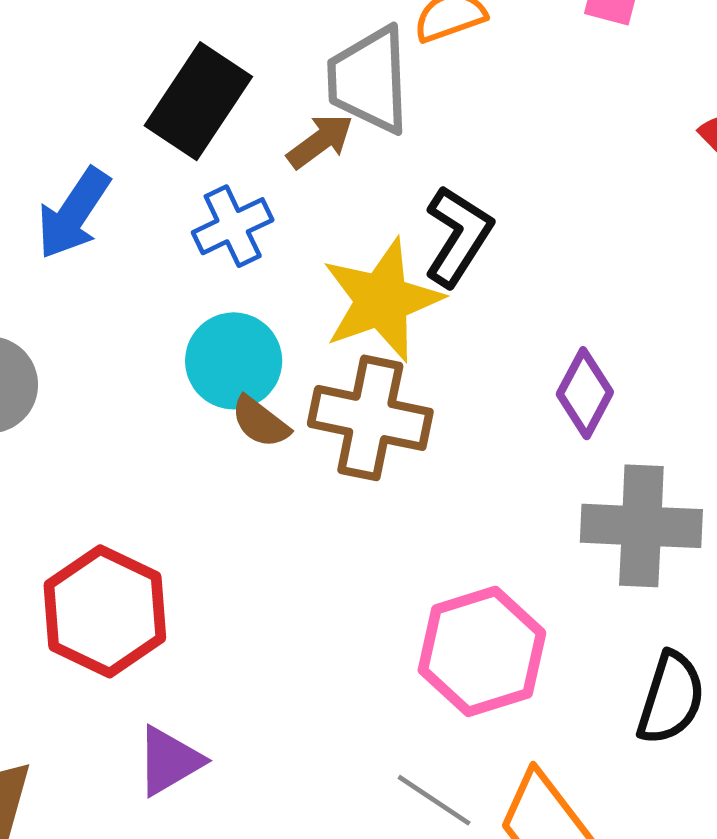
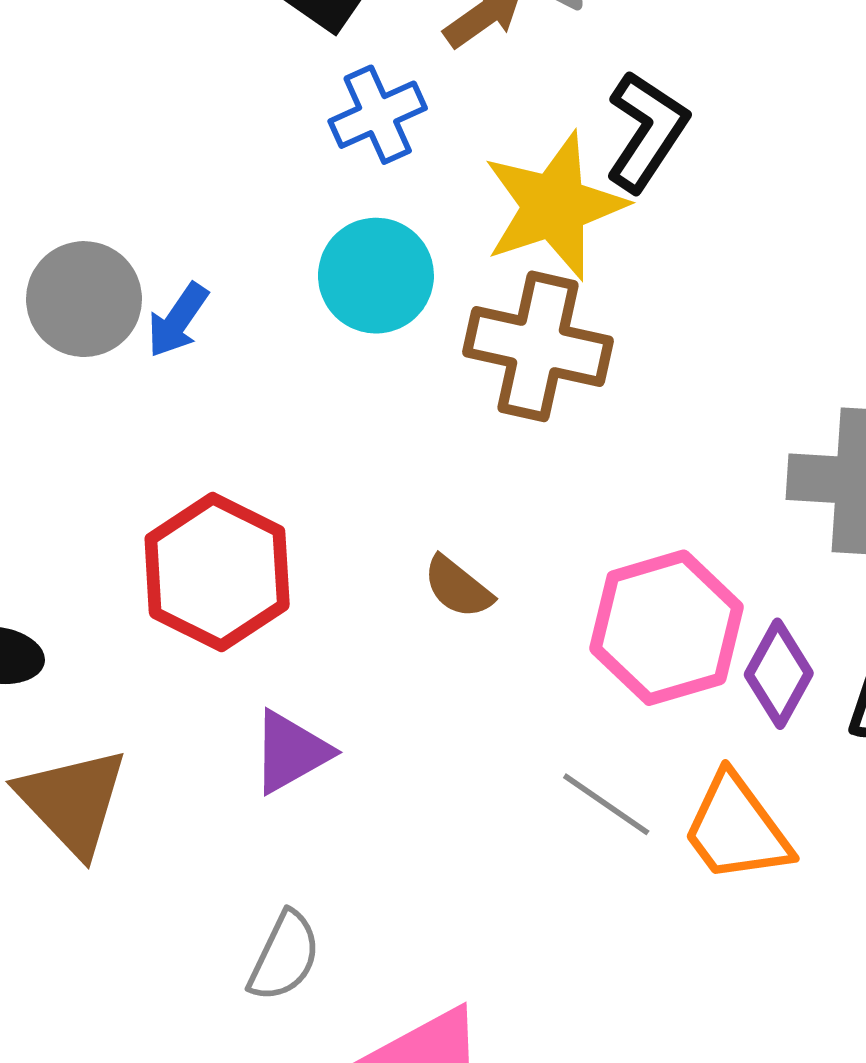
blue arrow: (73, 213) -> (178, 320), moved, size x0.7
purple diamond: (585, 393) -> (779, 674), moved
brown semicircle: (260, 422) -> (458, 587), moved

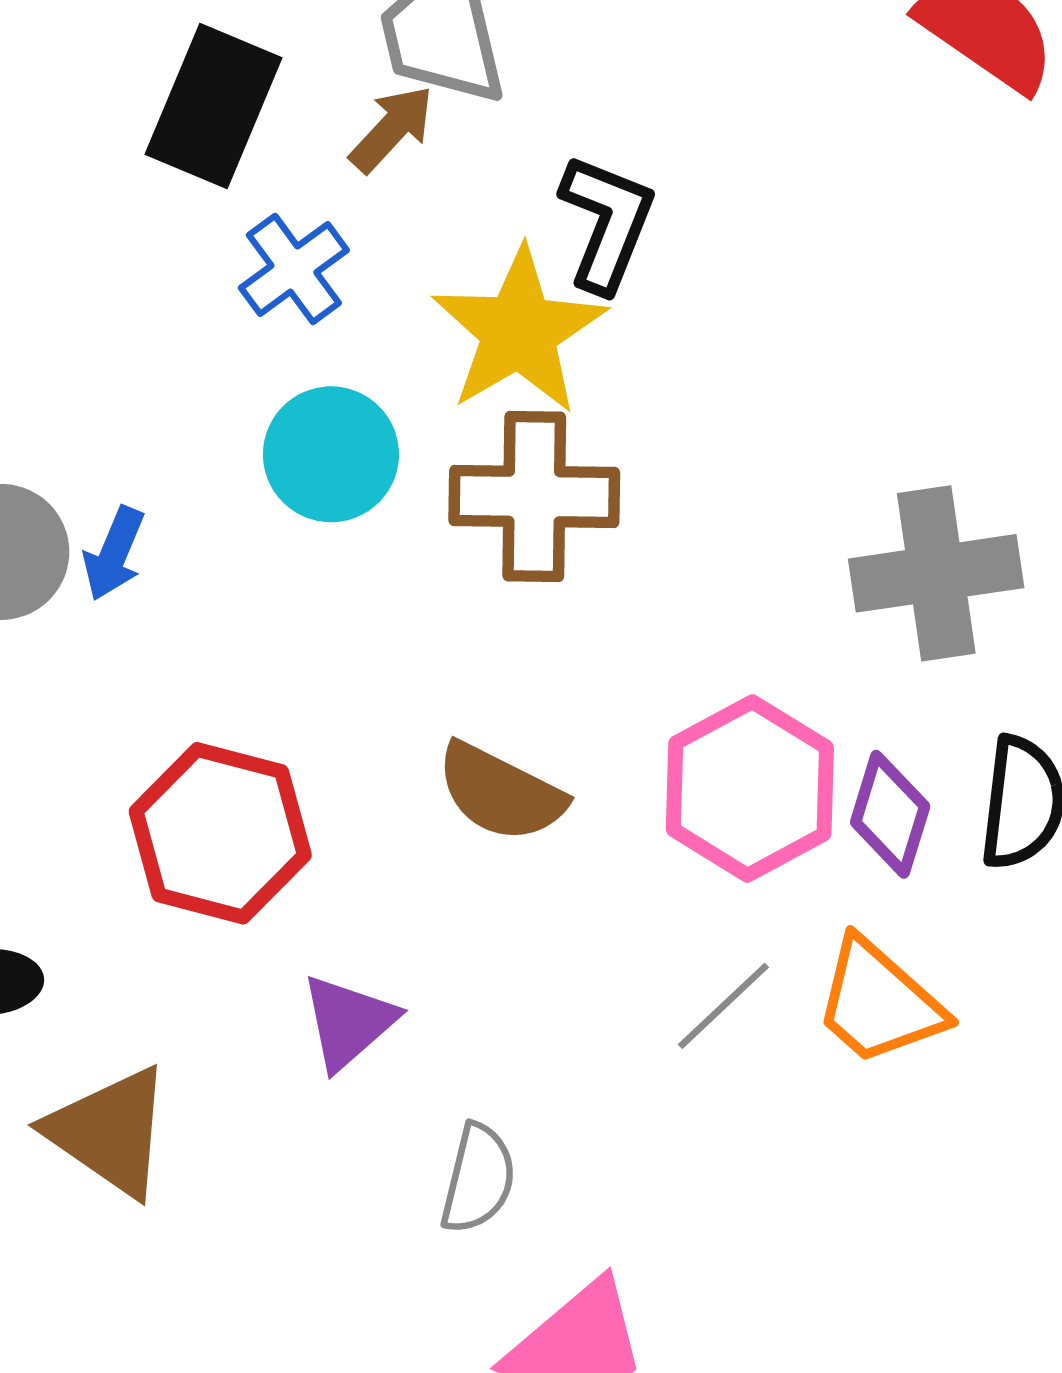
brown semicircle: (458, 587) -> (500, 792), size x1.5
gray line: (606, 804) -> (723, 1006), turned -66
gray semicircle: (284, 956) -> (478, 1179), moved

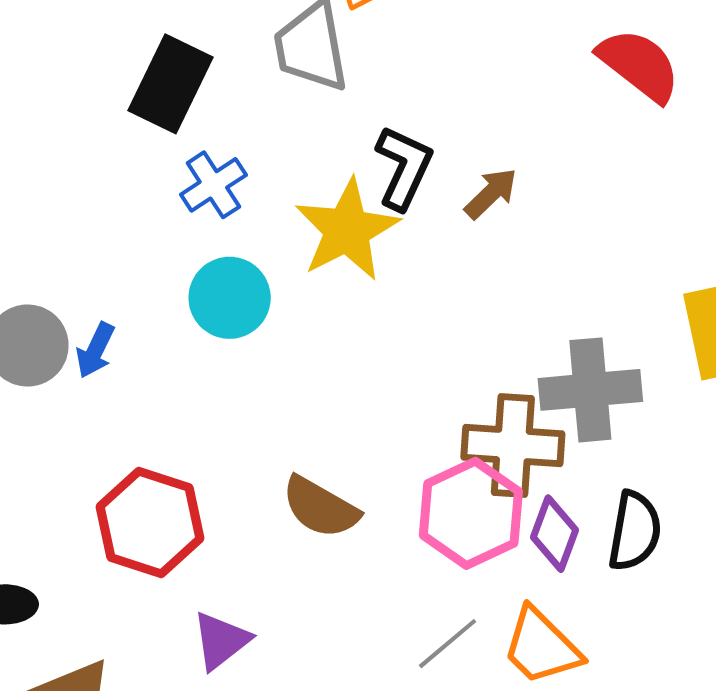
brown arrow: (392, 129) -> (491, 193), moved
brown cross: (534, 497) -> (513, 445), moved

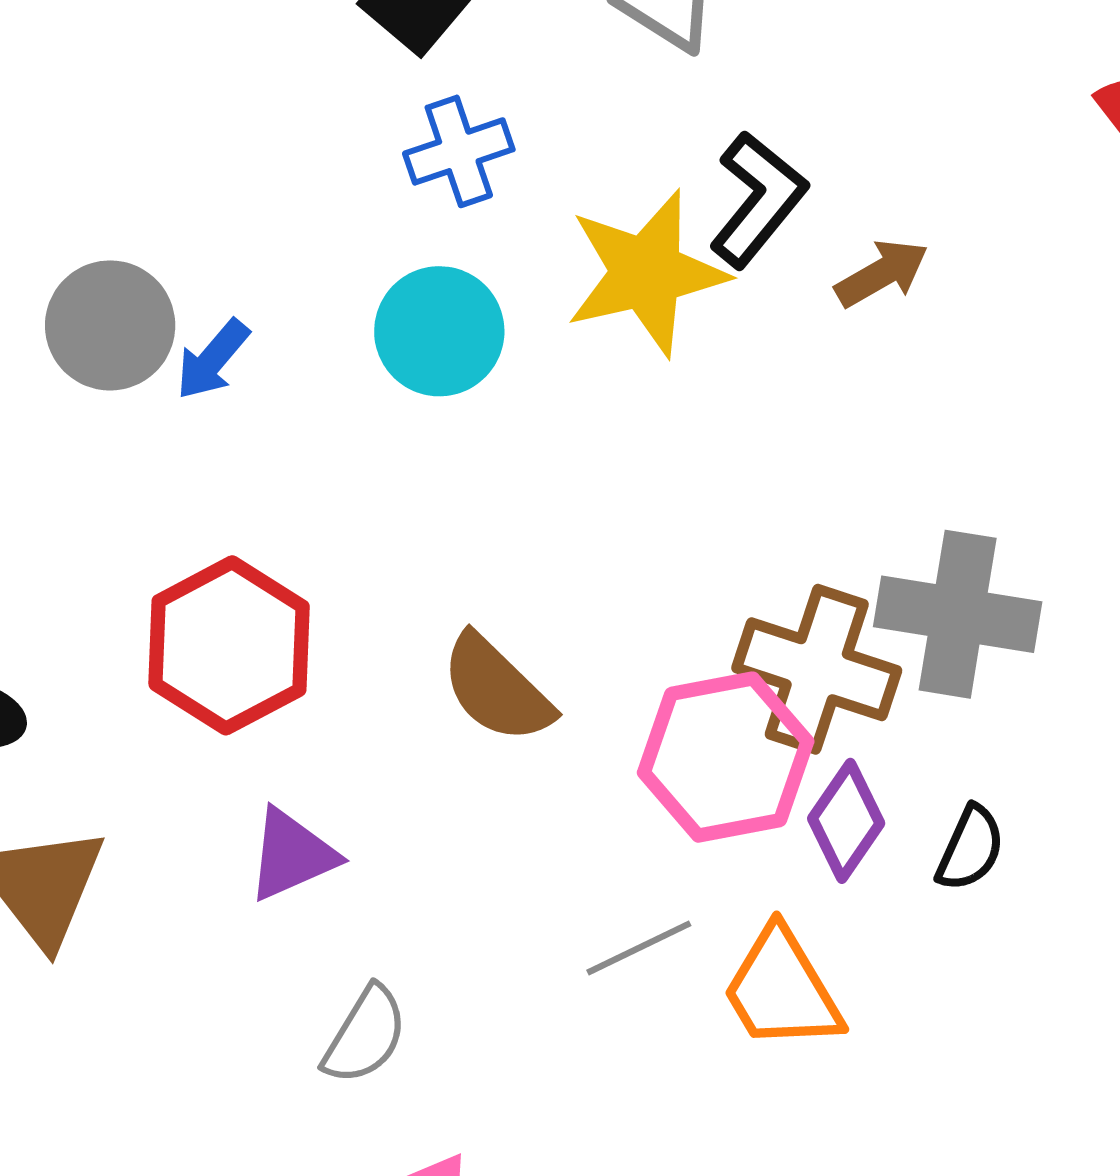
black semicircle: (635, 531) -> (970, 848), size x0.7

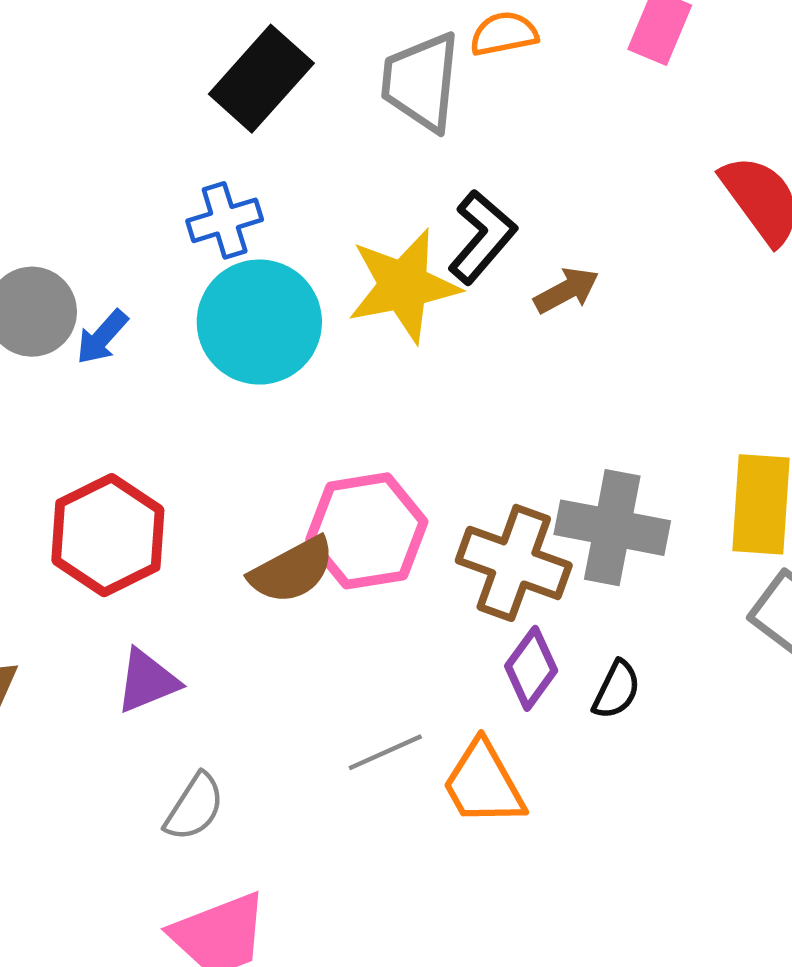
blue cross: (459, 151) -> (225, 220), moved
cyan circle: (439, 331) -> (259, 322), size x1.4
brown semicircle: (497, 689) -> (292, 570), turned -74
pink hexagon: (726, 757) -> (367, 531), moved

